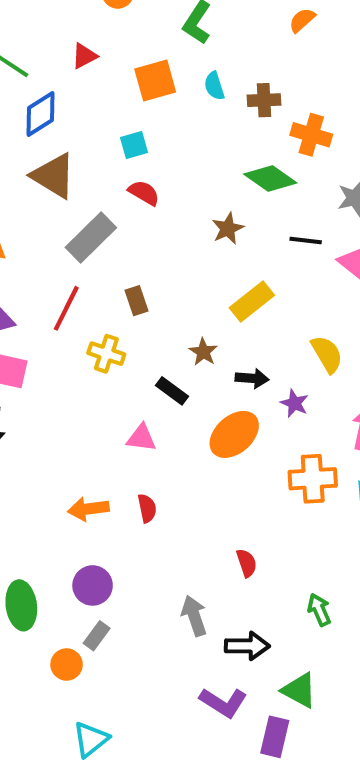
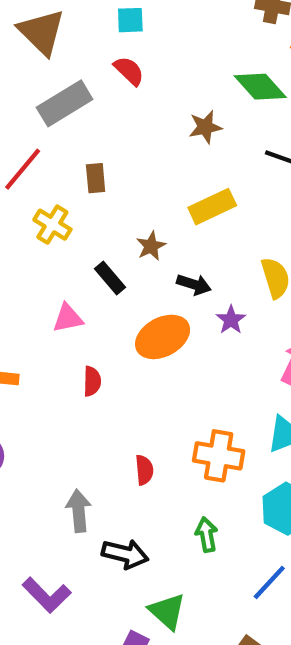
pink triangle: (141, 438) -> (68, 318), turned -32
orange cross: (313, 479) -> (219, 456), moved
red semicircle: (147, 508) -> (92, 381), moved
purple L-shape: (223, 702) -> (47, 595), moved

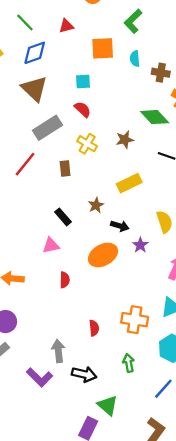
yellow cross: (52, 225) -> (87, 144), moved
black rectangle: (110, 278) -> (63, 217), moved
purple L-shape: (47, 595) -> (40, 377), moved

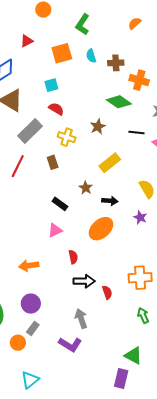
purple star: (140, 245) -> (140, 217), moved
black arrow: (84, 374) -> (84, 281), moved

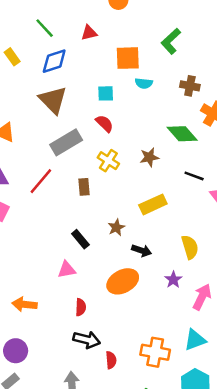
green L-shape: (83, 24) -> (171, 41), moved
cyan semicircle: (91, 56) -> (144, 83), moved, turned -80

